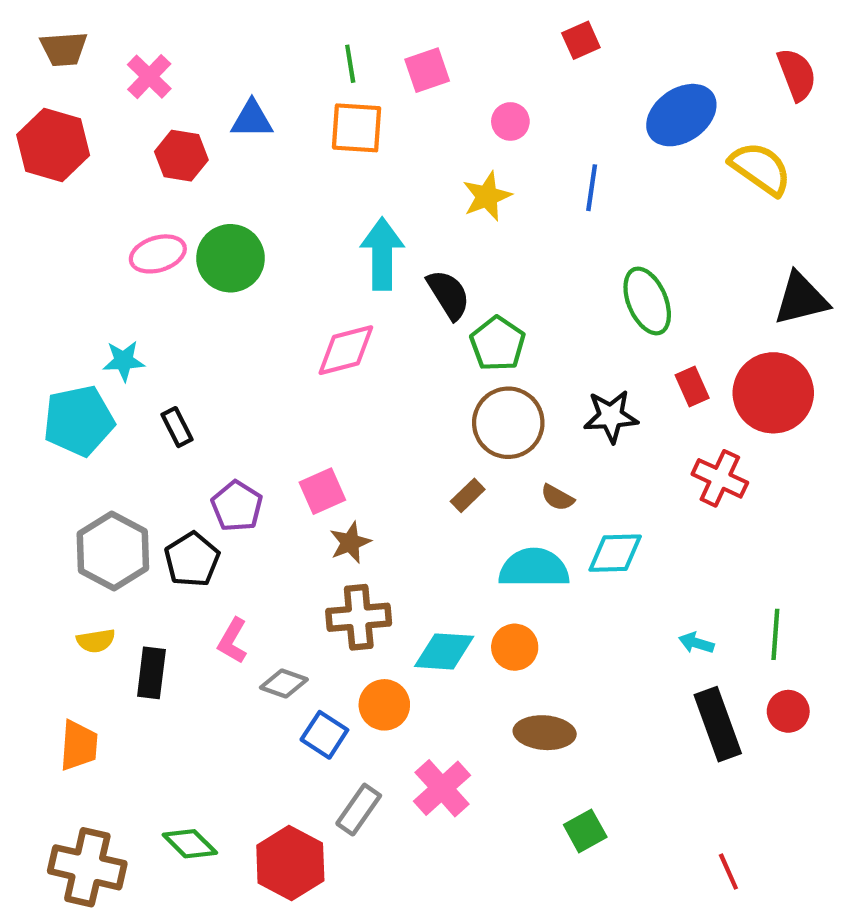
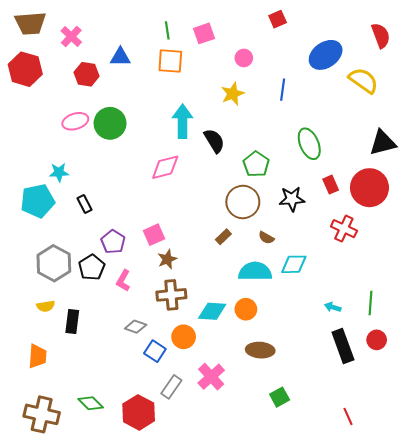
brown trapezoid: (64, 49) -> (30, 23), size x1.4
green pentagon: (498, 344) -> (256, 164), moved
pink L-shape: (233, 641) -> (123, 281), moved

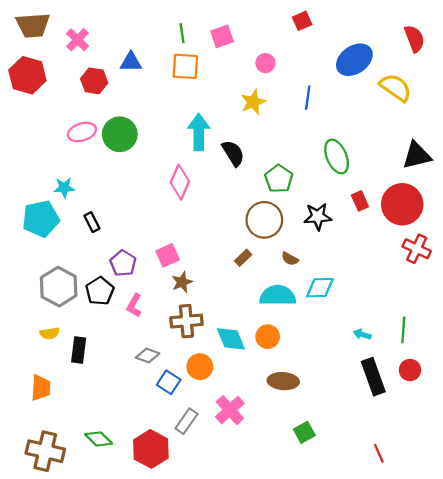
pink diamond: (165, 167) -> (180, 182), turned -52
red cross: (344, 229) -> (417, 249), moved
cyan diamond: (212, 311) -> (231, 339), turned 64

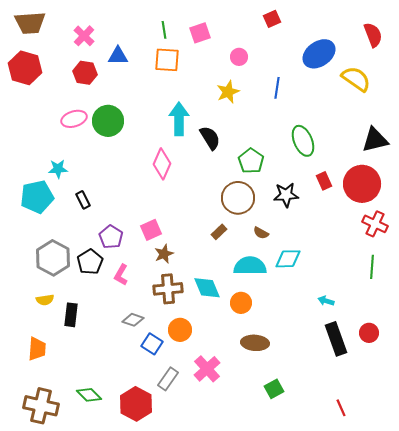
pink cross: (77, 40) -> (84, 36), moved
green line: (403, 330) -> (372, 267), moved
cyan diamond: (231, 339) -> (207, 288), moved

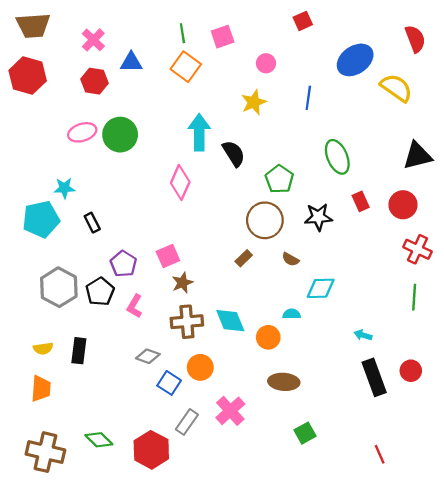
orange square: (167, 60) -> (186, 67), turned 32
red circle: (362, 184) -> (403, 205), size x0.7
cyan semicircle: (250, 266) -> (292, 314), moved, size x0.5
yellow semicircle: (45, 300) -> (43, 348), moved

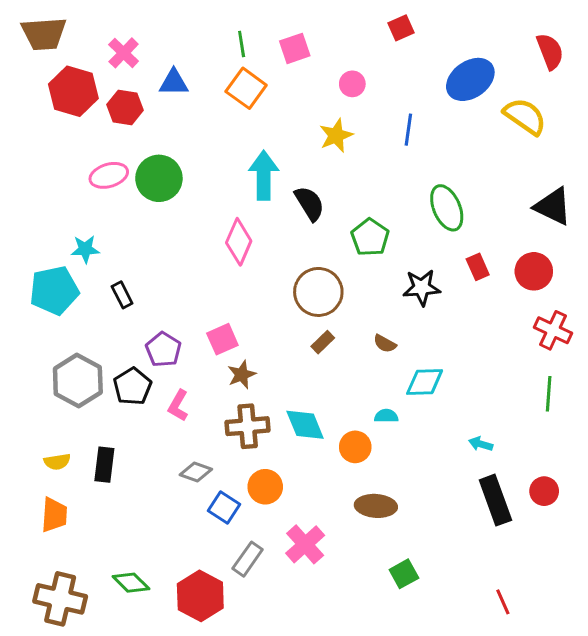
red hexagon: (28, 76) -> (73, 91), moved
black triangle: (417, 156) -> (553, 206), turned 40
brown circle: (265, 220) -> (318, 292), moved

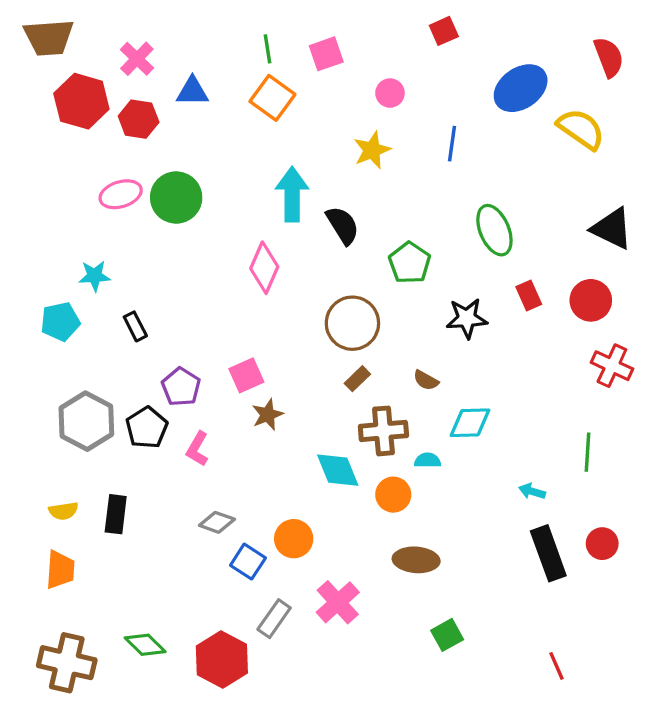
cyan pentagon: (54, 290) -> (60, 322), size x0.7
green line: (549, 394) -> (588, 452), moved
brown cross: (248, 426) -> (383, 431), moved

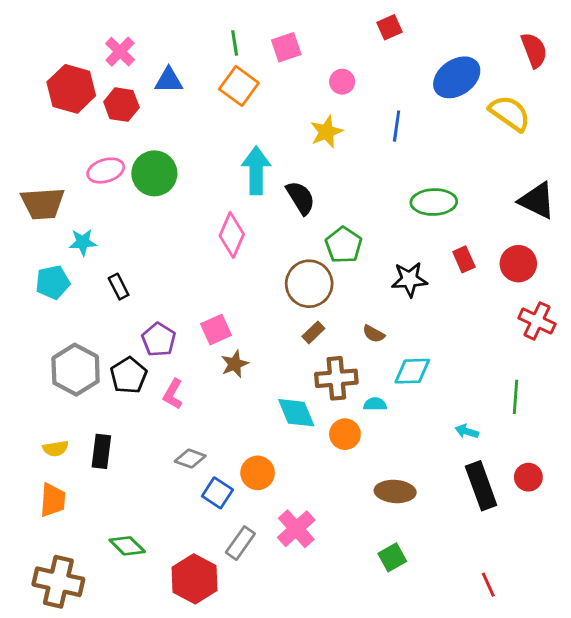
brown trapezoid: (49, 38) -> (43, 203), moved
green ellipse: (494, 230) -> (434, 202), turned -69
green pentagon: (410, 263) -> (344, 245), moved
brown ellipse: (416, 560) -> (395, 491), moved
green diamond: (145, 645) -> (127, 546), moved

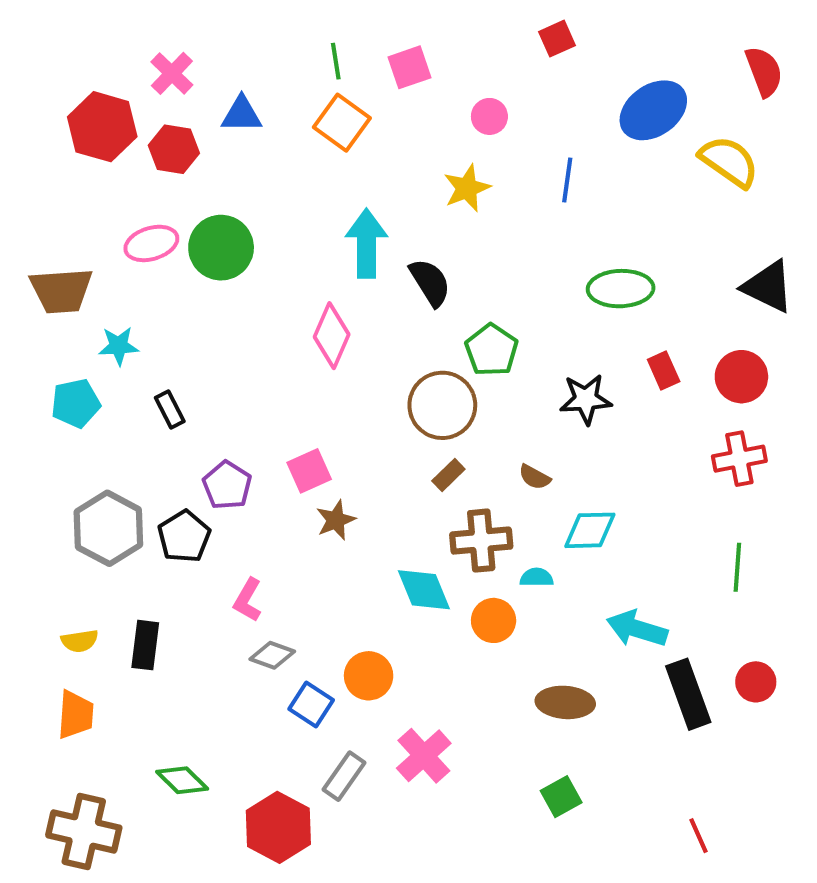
red cross: (537, 321) -> (739, 459), moved, turned -36
pink L-shape: (173, 394) -> (248, 600), moved
cyan arrow: (467, 431) -> (637, 629), moved, size x1.8

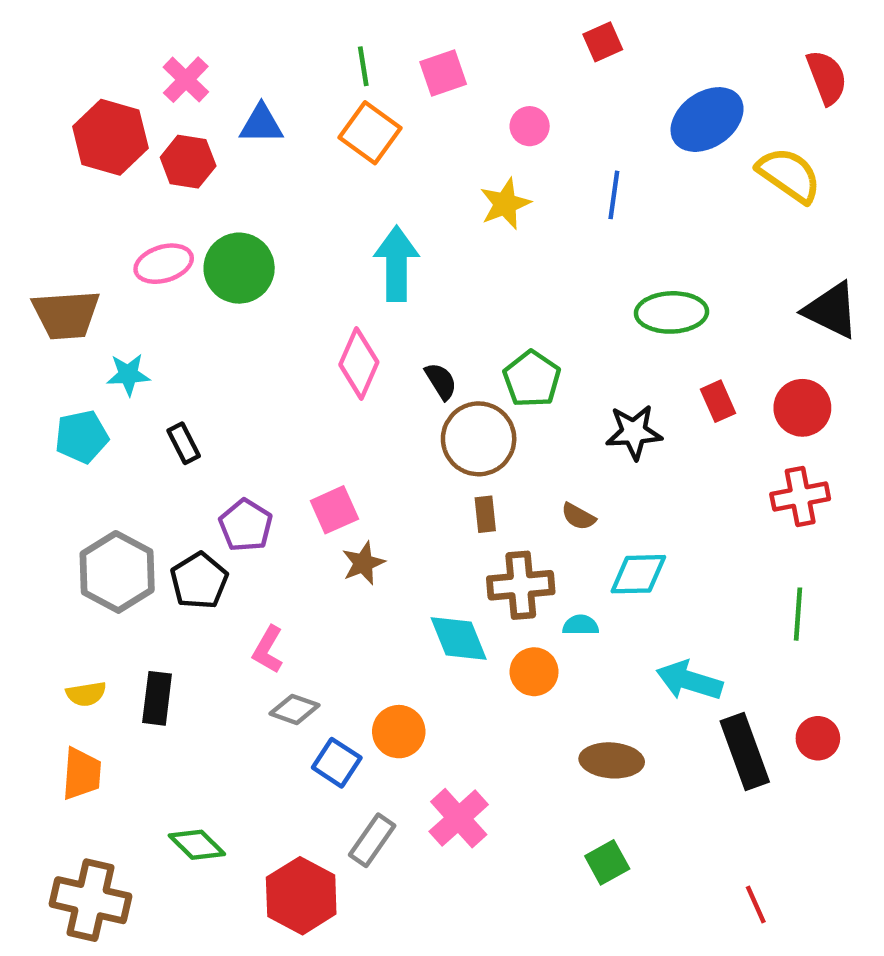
black semicircle: (430, 282) -> (441, 381), moved, size x0.7
brown rectangle: (448, 475) -> (485, 514), turned -52

